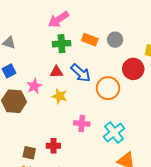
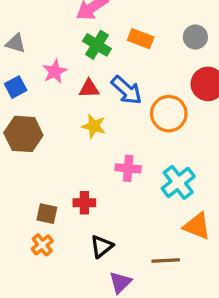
gray circle: (115, 40) -> (195, 37), moved
green cross: (62, 44) -> (97, 45), turned 36
pink star: (34, 86) -> (55, 71), moved

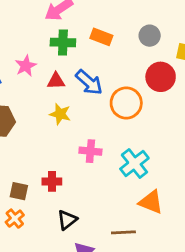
green cross: (97, 45) -> (63, 42), turned -30

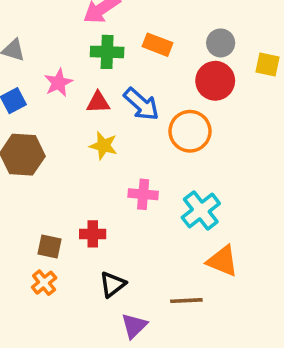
red circle: (161, 77) -> (215, 81), moved

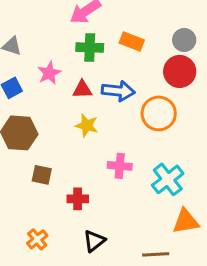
blue arrow: (141, 104) -> (118, 91), turned -36
brown square: (49, 247) -> (42, 175), moved
orange triangle: (222, 261) -> (186, 221), turned -32

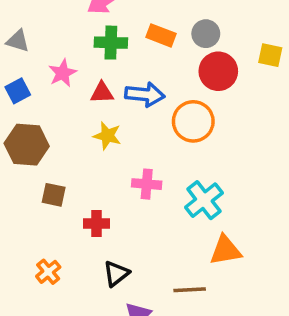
gray circle: (184, 40) -> (206, 34), moved

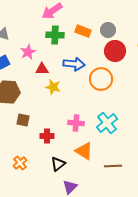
red triangle: (102, 93) -> (42, 69), moved
pink cross: (147, 184) -> (76, 123), moved
orange triangle: (225, 250) -> (84, 151), moved, turned 42
brown line: (190, 290) -> (113, 166), moved

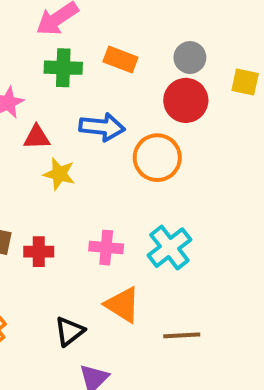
gray circle: (108, 30) -> (190, 58), moved
red cross: (47, 136) -> (39, 252), moved

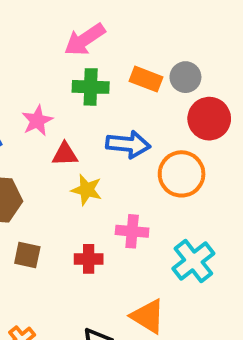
gray circle: (190, 58) -> (185, 77), moved
pink cross: (106, 248) -> (132, 231), moved
red cross: (39, 252) -> (89, 259), moved

